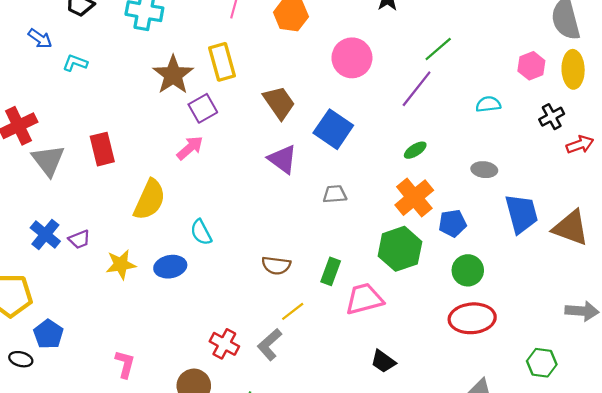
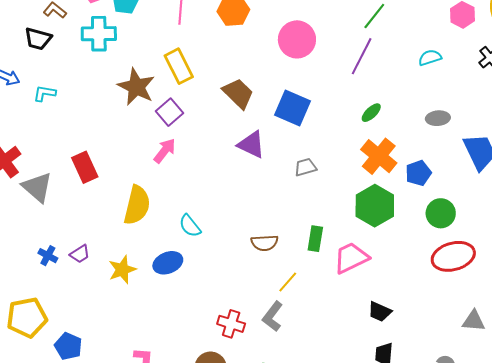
blue cross: (45, 235) -> (48, 256), size x0.7

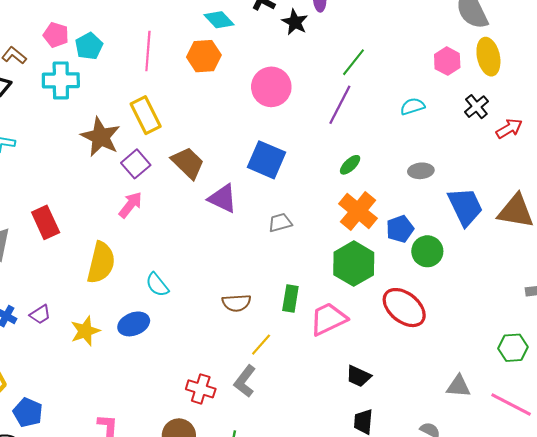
brown trapezoid: (238, 93) -> (188, 163), moved
green circle: (441, 213) -> (427, 251), moved
red ellipse: (453, 256) -> (404, 308), moved, turned 54

